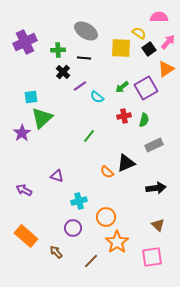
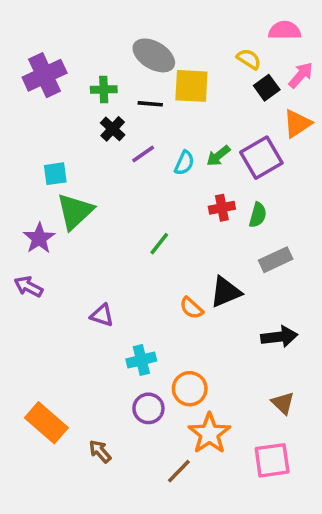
yellow square: (121, 48) -> (191, 86), moved
cyan semicircle: (97, 97) -> (184, 163), moved, turned -104
purple arrow: (24, 190) -> (28, 287), moved
purple circle: (73, 228) -> (148, 408), moved
brown line: (91, 261) -> (179, 471), moved

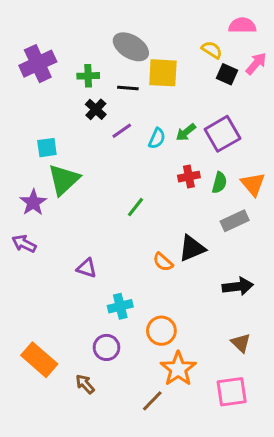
black square: (267, 88) -> (227, 74), turned -30
orange triangle: (297, 124) -> (253, 184), moved, turned -36
purple circle: (148, 408) -> (106, 347), moved

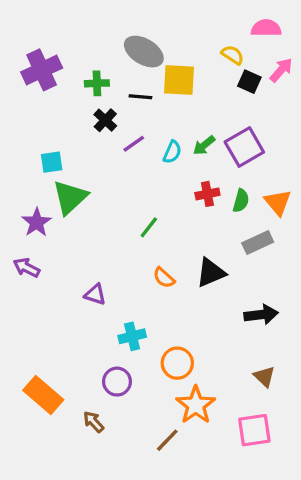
orange semicircle: (163, 262) -> (164, 278), moved

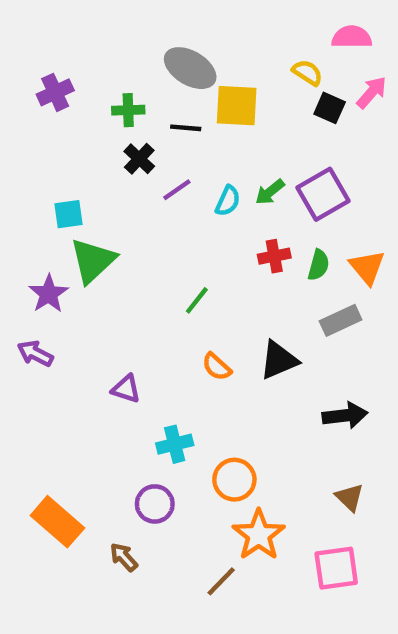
purple cross: (42, 70) -> (55, 92), size x0.7

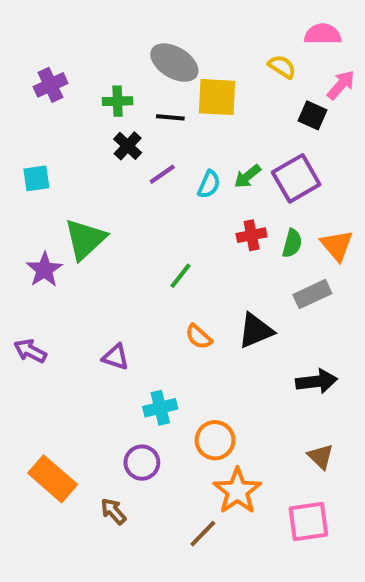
black square: (330, 108) -> (312, 115), moved
cyan square: (68, 214) -> (36, 178), moved
purple arrow: (35, 354) -> (30, 351), moved

